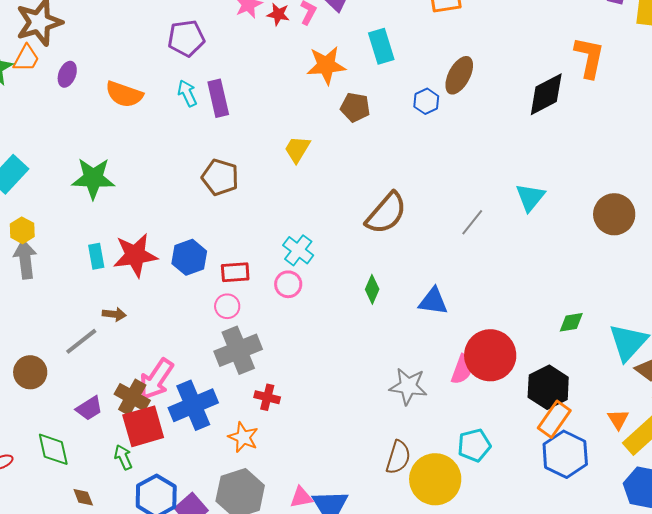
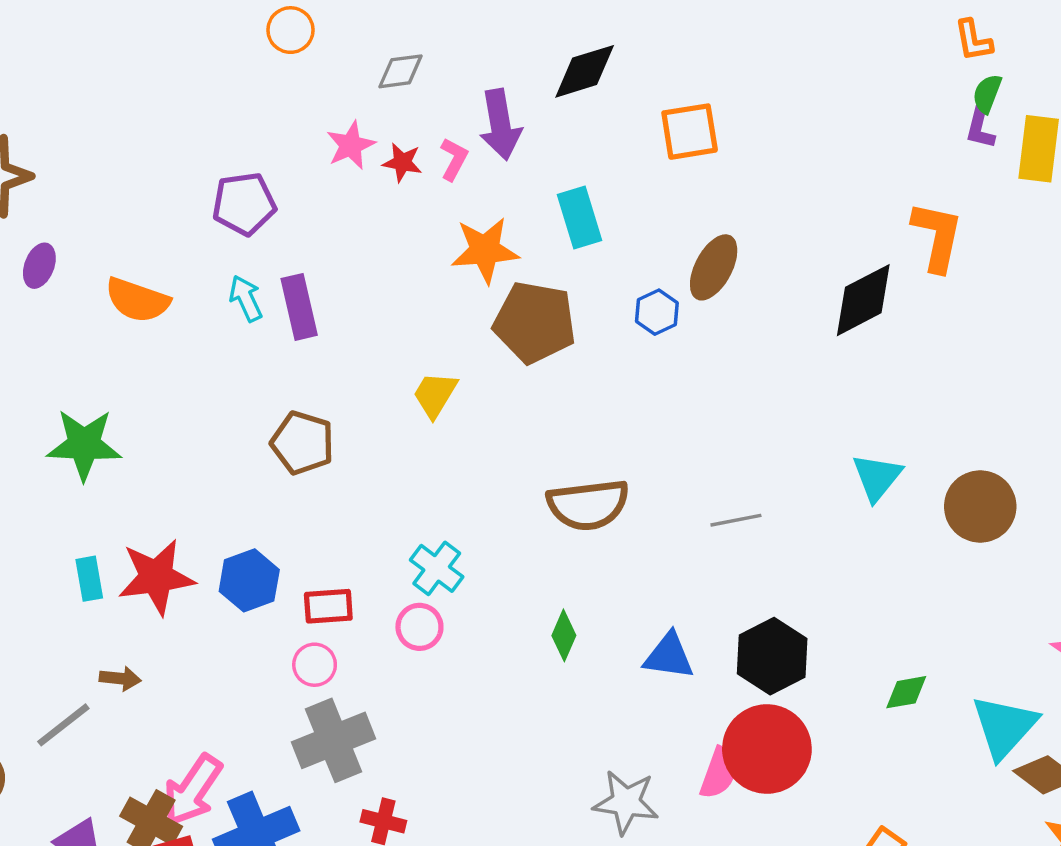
brown pentagon: (355, 107) -> (535, 322), size x1.6
cyan triangle: (530, 197) -> (877, 477), moved
brown semicircle: (386, 213) -> (588, 505), turned 42
gray line: (472, 222) -> (736, 520), turned 40
black hexagon: (548, 387) -> (772, 656), moved

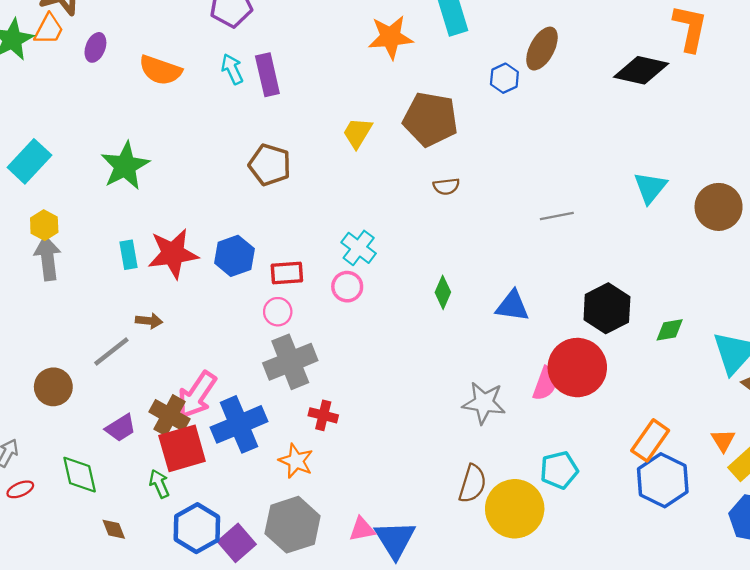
black diamond: (863, 300) -> (641, 70), turned 40
brown pentagon: (535, 322) -> (430, 119), moved
green star: (84, 445) -> (125, 166), turned -30
brown semicircle: (588, 505) -> (446, 186), moved, size x0.5
black hexagon: (772, 656) -> (607, 308), moved

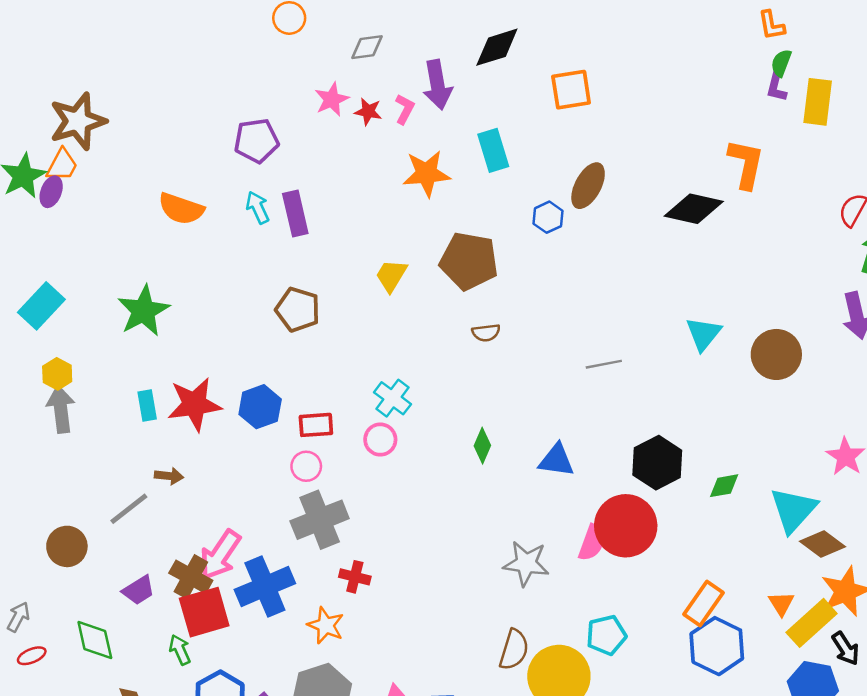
purple ellipse: (95, 47) -> (51, 192), moved

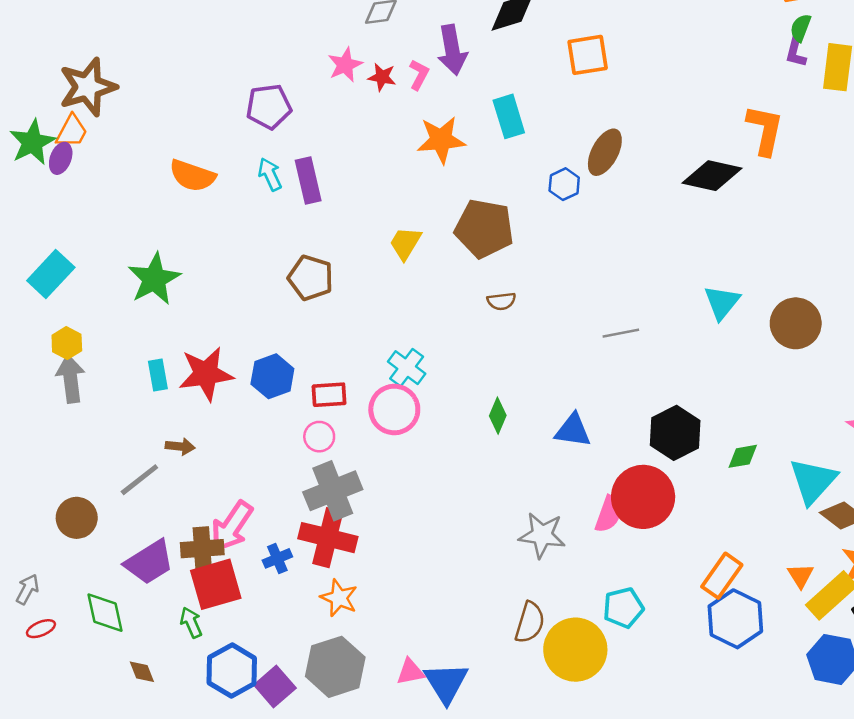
pink circle: (380, 440) -> (394, 409), size x1.5
brown cross: (191, 577) -> (202, 549), turned -33
red cross: (355, 577) -> (328, 538), moved, size x1.8
blue cross: (265, 587) -> (277, 558), size x0.5
purple trapezoid: (139, 590) -> (149, 562), size x1.5

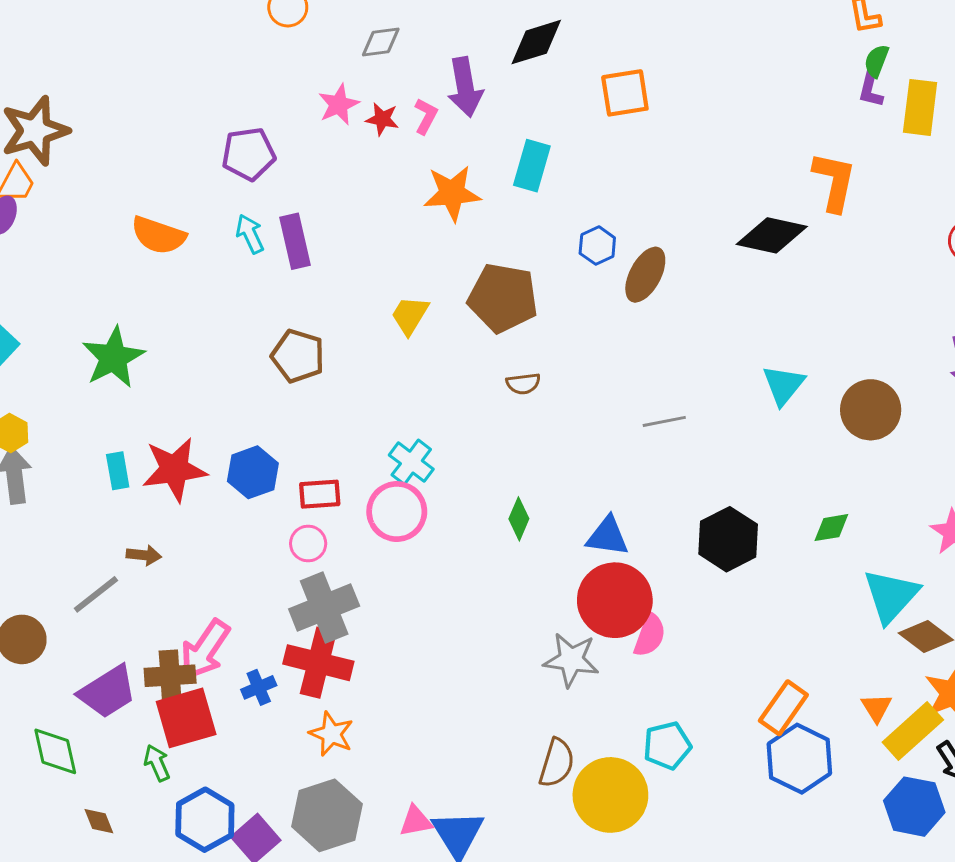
cyan rectangle: (509, 116) -> (532, 166), turned 33
brown ellipse: (605, 152) -> (645, 275), moved
green diamond: (743, 456) -> (831, 528), moved
red circle: (643, 497) -> (615, 600), moved

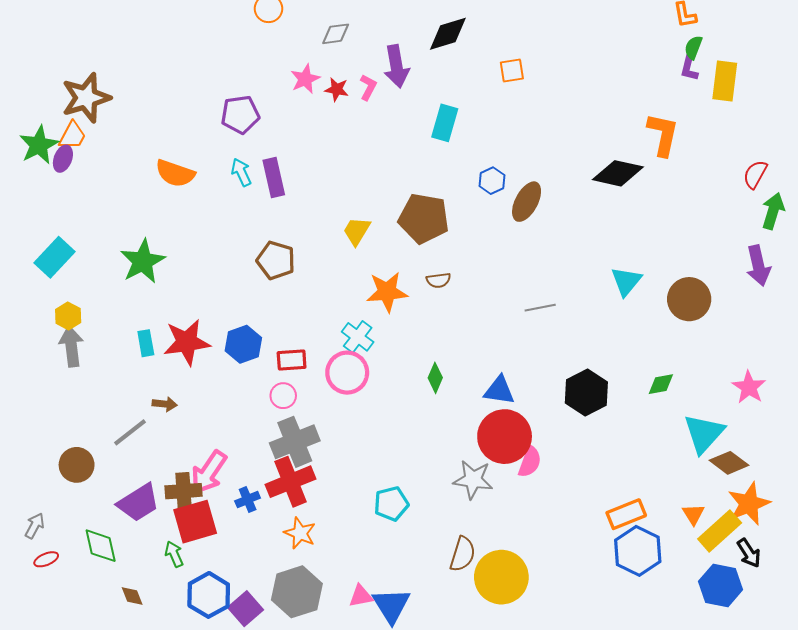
orange square: (625, 93) -> (512, 71), size x0.7
orange star: (452, 193) -> (387, 292), moved
red cross: (318, 663) -> (291, 482), turned -36
orange rectangle: (783, 708) -> (626, 514), turned 33
cyan pentagon: (667, 746) -> (391, 504), moved

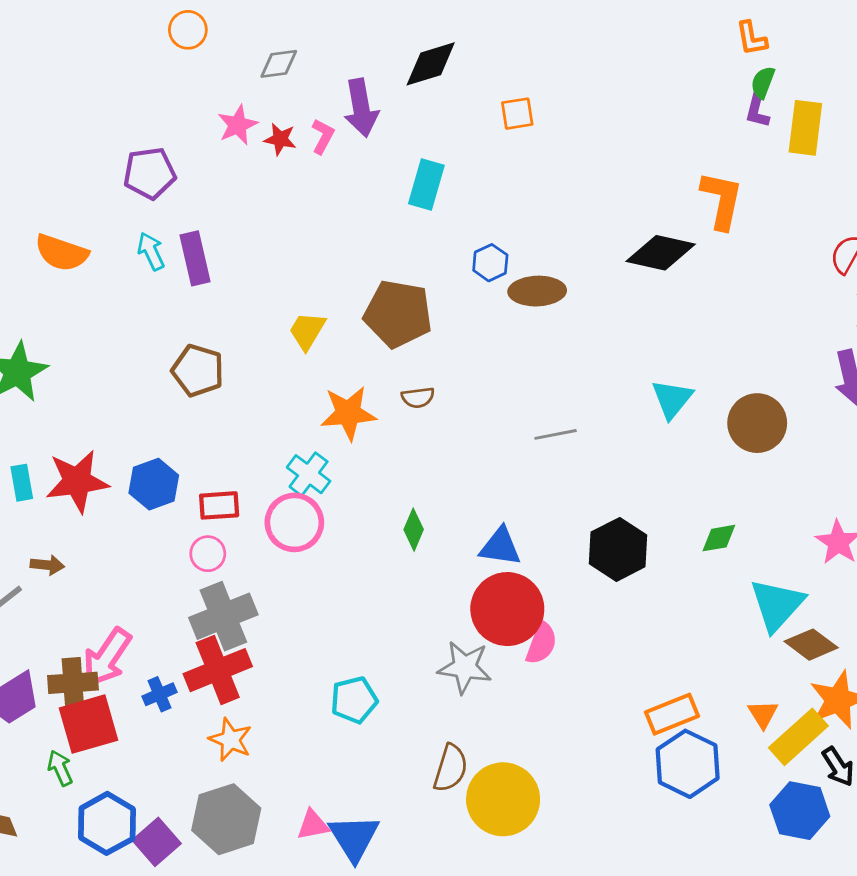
brown ellipse: (527, 202) -> (537, 291), turned 60

